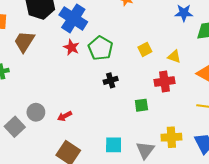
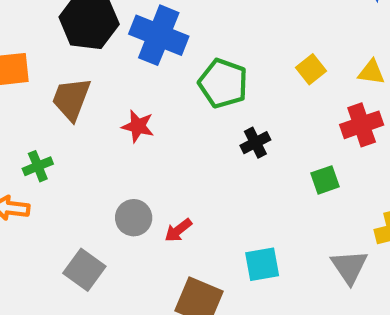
red star: (71, 47) -> (138, 126), moved
gray circle: (36, 112) -> (134, 218), moved
cyan square: (114, 145) -> (262, 264), moved

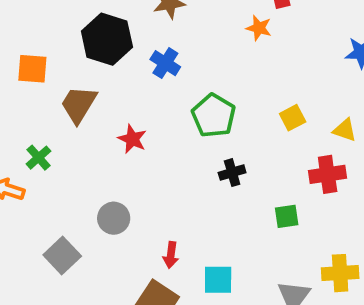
blue cross: (159, 35) -> (165, 63), size x0.6
green cross: (38, 166) -> (39, 158), turned -30
red arrow: (178, 230) -> (171, 255), moved, turned -55

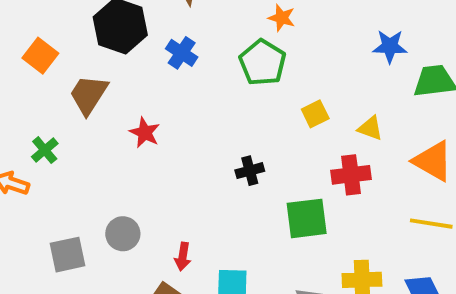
orange square: (32, 69) -> (40, 56), turned 32
green pentagon: (214, 116) -> (263, 63), moved
green square: (287, 216) -> (307, 218), size x1.6
gray circle: (114, 218) -> (123, 234), moved
gray square: (62, 256) -> (68, 255), turned 30

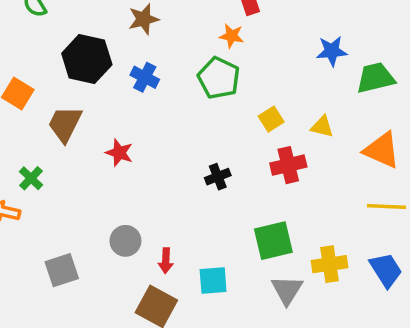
red cross: (351, 175) -> (288, 165), moved
green square: (307, 218) -> (273, 241), moved
gray circle: (123, 234) -> (125, 241), moved

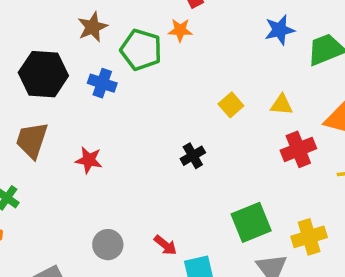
green pentagon: (219, 78) -> (141, 50), moved
red cross: (288, 165) -> (298, 149), moved
black cross: (218, 177) -> (193, 156), moved
red arrow: (166, 261) -> (165, 245), moved, turned -45

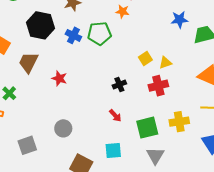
green pentagon: (141, 50) -> (99, 33), moved, turned -30
yellow triangle: (282, 105) -> (165, 63), moved, turned -32
red cross: (298, 149) -> (158, 86), moved
yellow cross: (309, 237) -> (179, 122), moved
red arrow: (165, 245) -> (115, 116), moved

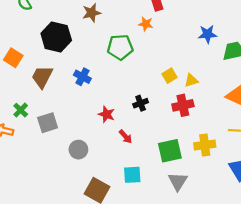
blue cross: (73, 35) -> (82, 77), moved
red star: (59, 78) -> (107, 114), moved
red arrow: (115, 116) -> (126, 137), moved
gray square: (27, 145) -> (48, 123), moved

